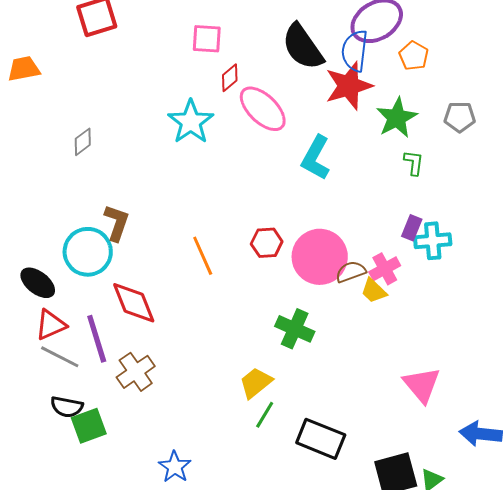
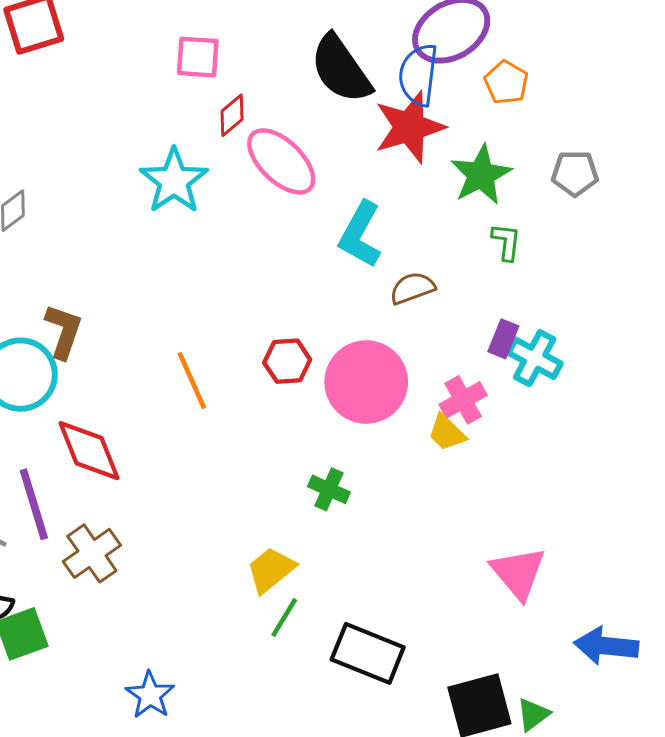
cyan cross: (433, 241) -> (535, 358), turned 33
brown semicircle: (351, 272) -> (412, 288), moved
green cross: (295, 329) -> (329, 489), size x0.7

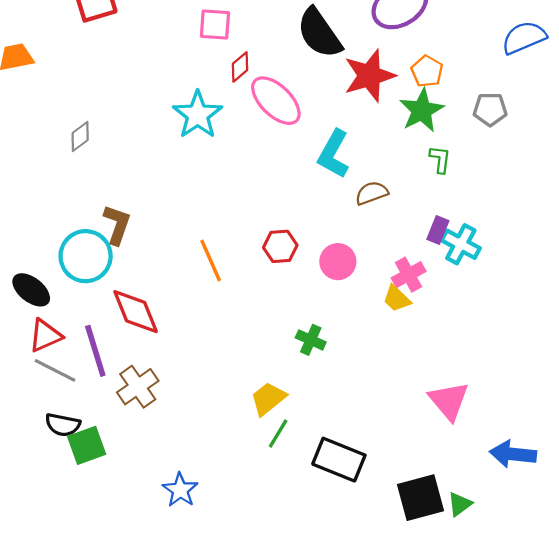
blue semicircle: (418, 75) -> (524, 38), moved, turned 60
orange pentagon: (506, 82) -> (427, 71), moved
pink circle: (366, 382) -> (338, 262), size x0.6

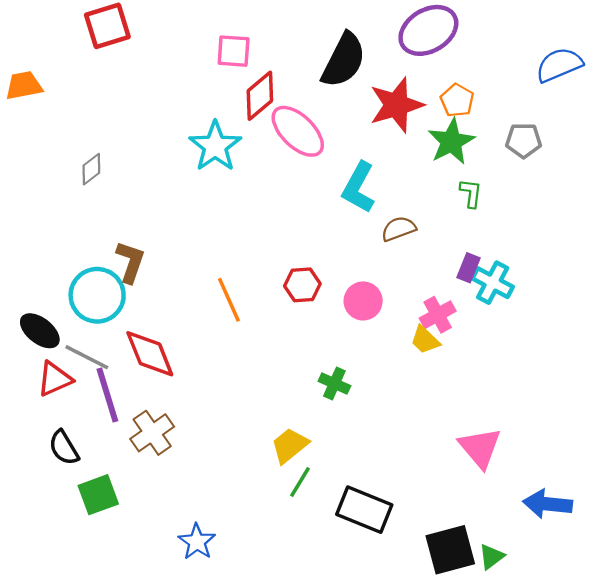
black semicircle: (319, 33) -> (344, 60), turned -118
red diamond: (240, 67) -> (260, 96), size x1.5
gray line: (55, 370) -> (87, 357), moved
black semicircle: (63, 425) -> (64, 448), moved, turned 48

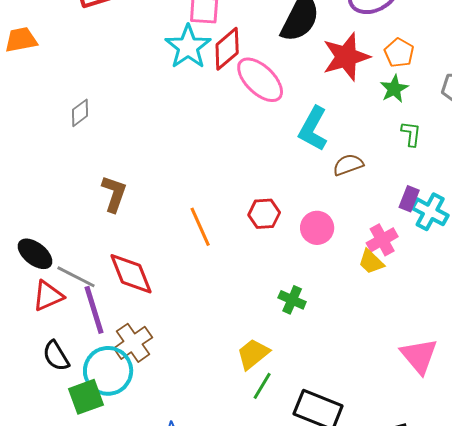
green star: (451, 142) -> (394, 89), size x0.7
cyan star: (215, 146) -> (188, 47), moved
cyan circle: (97, 295) -> (108, 371), moved

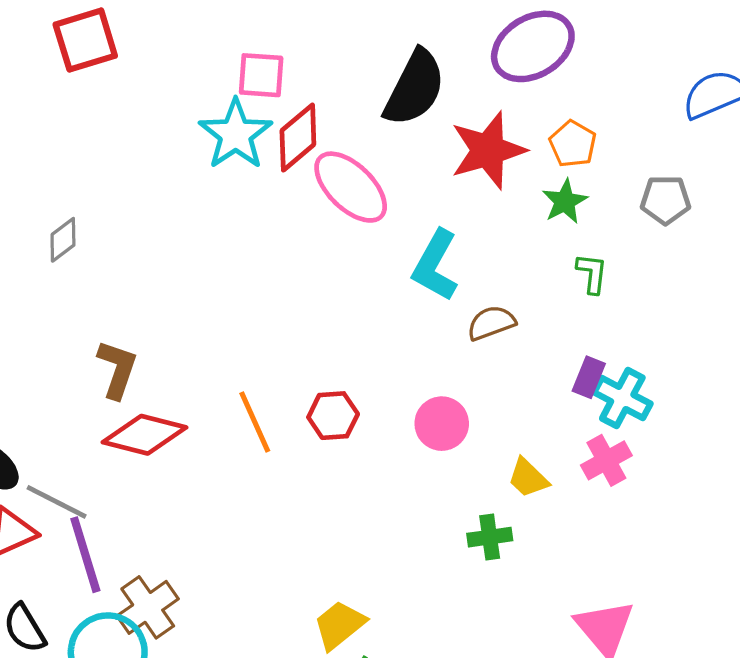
red hexagon: (264, 214) -> (333, 416), moved
pink cross: (382, 240) -> (606, 460), moved
red diamond: (131, 274) -> (144, 435), moved, turned -54
green cross: (292, 300) -> (490, 537), moved, turned -32

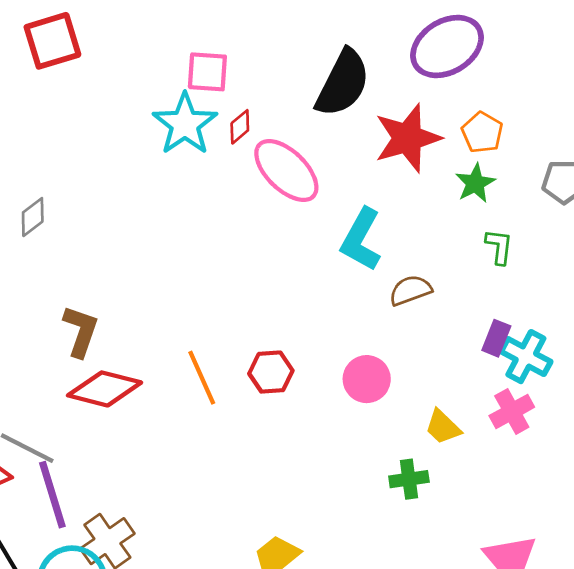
red diamond: (298, 138) -> (240, 127), size x0.6

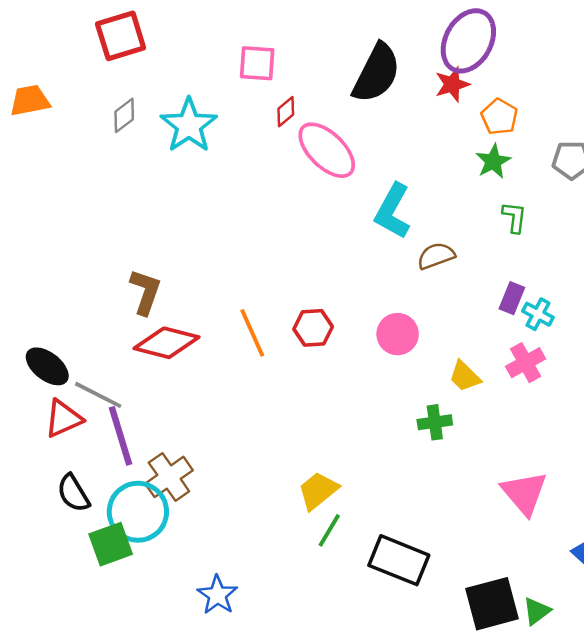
purple ellipse: (447, 47) -> (468, 41), turned -30
cyan star: (185, 124) -> (189, 125), moved
red star: (408, 138) -> (452, 84), moved, size x0.6
gray diamond: (33, 217) -> (124, 115), moved
cyan cross: (526, 357) -> (538, 314), size x0.7

